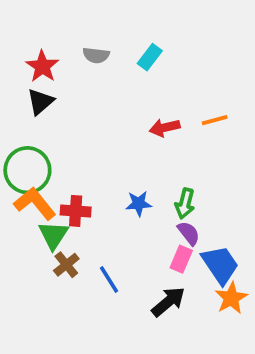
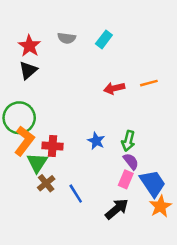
orange L-shape: (35, 204) -> (24, 141), turned 76
blue star: (139, 204) -> (96, 141), turned 30

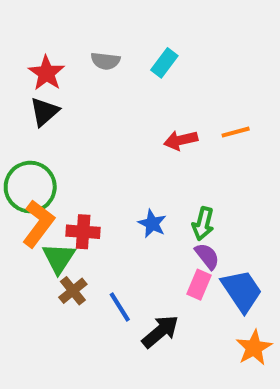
orange star: (160, 206) -> (254, 348), moved
black arrow: (117, 209) -> (160, 331), moved

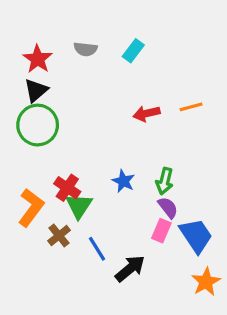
green circle: (30, 187) -> (38, 125), moved
orange L-shape: (38, 224) -> (31, 208), moved
red cross: (83, 232) -> (67, 188), turned 30
green triangle: (59, 258) -> (79, 206), moved

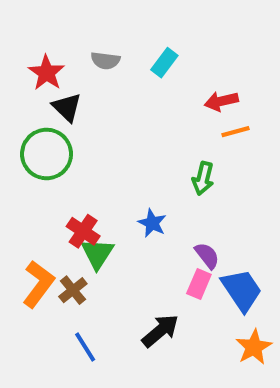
black triangle: (36, 90) -> (67, 107), moved, turned -35
red arrow: (146, 113) -> (221, 101), moved
green arrow: (165, 181) -> (203, 178), moved
orange L-shape: (31, 208) -> (38, 284), moved
blue line: (97, 249) -> (85, 347), moved

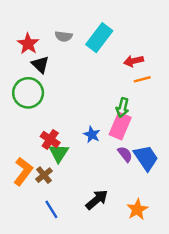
cyan rectangle: (164, 63) -> (99, 38), size x1.6
pink rectangle: (199, 284) -> (120, 126), moved, size x1.5
blue trapezoid: (242, 290) -> (146, 158), moved
orange star: (254, 347) -> (137, 209), moved

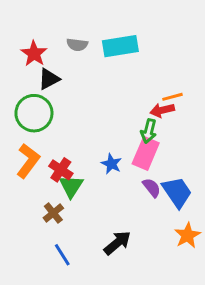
cyan rectangle: (99, 38) -> (120, 46), turned 44
red arrow: (134, 61) -> (162, 110), moved
black triangle: (40, 65) -> (49, 79), turned 48
orange L-shape: (23, 171) -> (28, 161), moved
orange star: (137, 209) -> (187, 235), moved

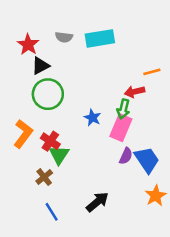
orange line: (173, 97) -> (152, 72), moved
green circle: (34, 113) -> (48, 94), moved
blue star: (111, 164) -> (92, 118), moved
purple semicircle: (152, 188) -> (126, 156), turned 63

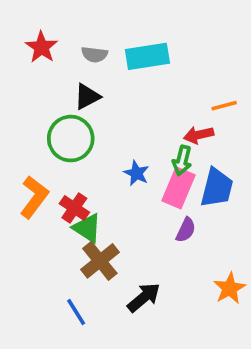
red star: (28, 45) -> (41, 47), moved
black triangle: (40, 66) -> (87, 97), moved
green triangle: (59, 155) -> (87, 228), turned -30
blue trapezoid: (147, 160) -> (217, 188), moved, turned 48
brown cross: (44, 177) -> (100, 261), moved, size x1.5

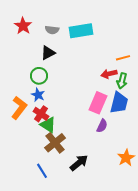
green circle: (71, 139) -> (39, 76), size x0.7
green arrow: (182, 160) -> (122, 81), moved
blue star: (136, 173) -> (38, 95), moved

